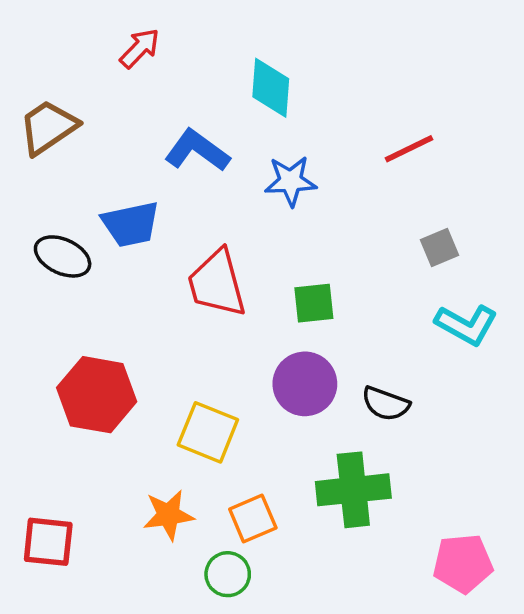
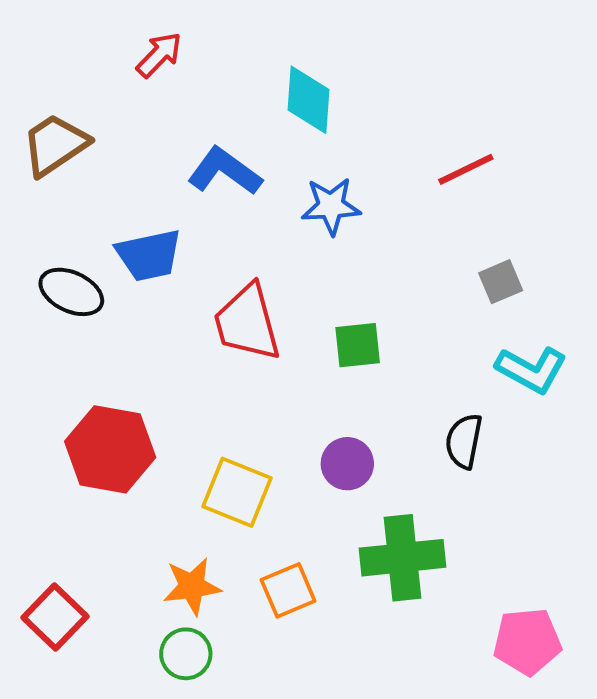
purple circle: (305, 384) -> (347, 464), moved, size x0.7
black semicircle: (386, 404) -> (464, 441), moved, turned 81
red square: (48, 542) -> (55, 617), turned 38
green circle: (228, 574) -> (186, 654), moved

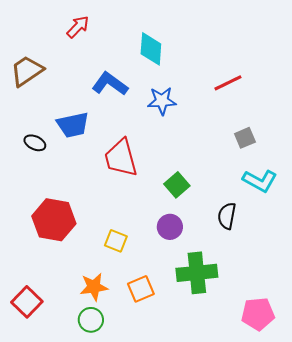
black ellipse: (71, 292) -> (35, 143), size x0.7
green square: (358, 345) -> (177, 185), moved, turned -35
yellow square: (237, 492) -> (116, 241), size x0.7

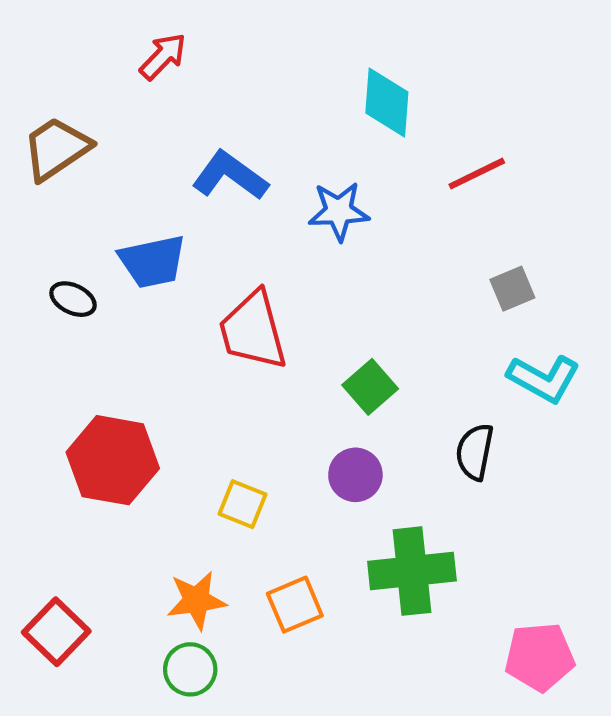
cyan diamond: (151, 49) -> (387, 102), moved

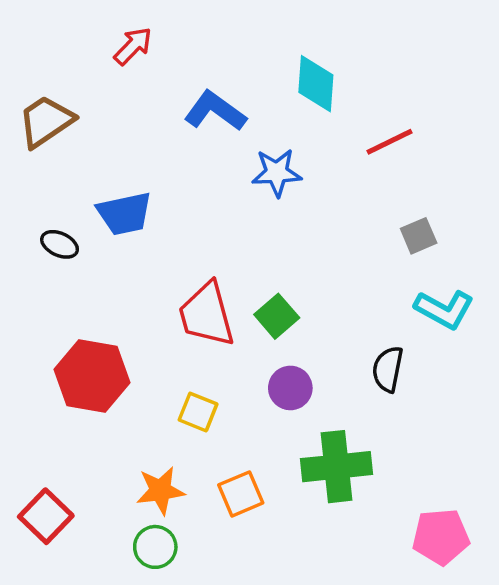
blue L-shape: (230, 176) -> (215, 111), moved
red trapezoid: (253, 330) -> (207, 314), moved
green square: (370, 387) -> (277, 316), moved

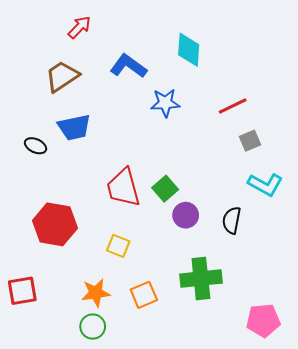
brown trapezoid: (46, 121) -> (62, 76), moved
red line: (389, 142) -> (233, 106), moved
purple circle: (290, 388) -> (186, 215), moved
red square: (46, 516) -> (22, 291), moved, turned 36

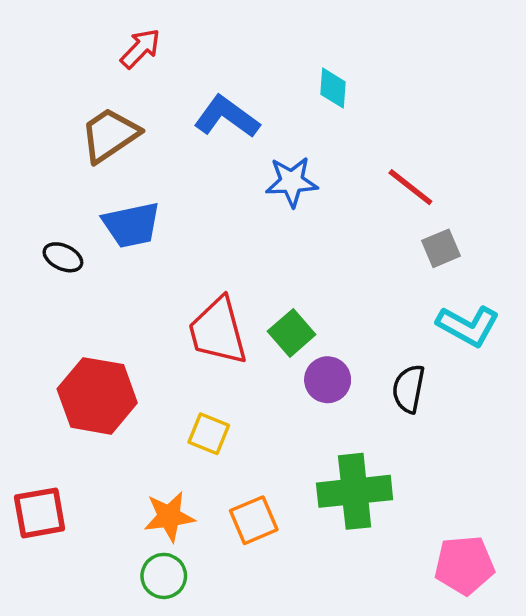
cyan diamond: (189, 50) -> (333, 88), size x0.7
red line: (233, 106) -> (410, 187), turned 64

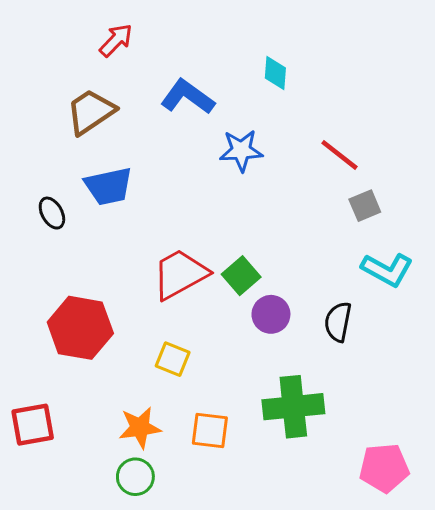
black ellipse: (63, 257) -> (52, 213), turned 36
red trapezoid: (218, 331) -> (180, 274), turned 76
orange square: (254, 520) -> (210, 431), turned 30

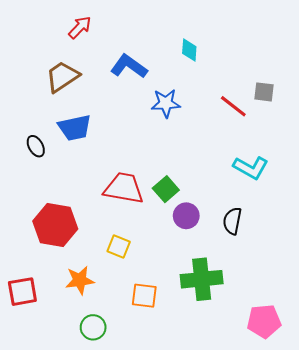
gray square: (365, 206) -> (264, 92), moved, turned 30
cyan L-shape: (387, 270) -> (251, 168), moved
red trapezoid: (180, 274) -> (124, 188), turned 39
orange star: (140, 428) -> (80, 280), moved

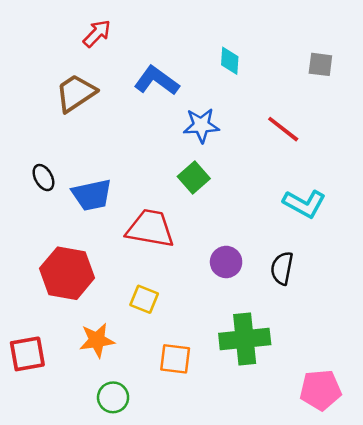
gray square: (264, 92) -> (320, 64), moved
blue trapezoid: (75, 128) -> (92, 195), moved
green square: (166, 189) -> (194, 178), moved

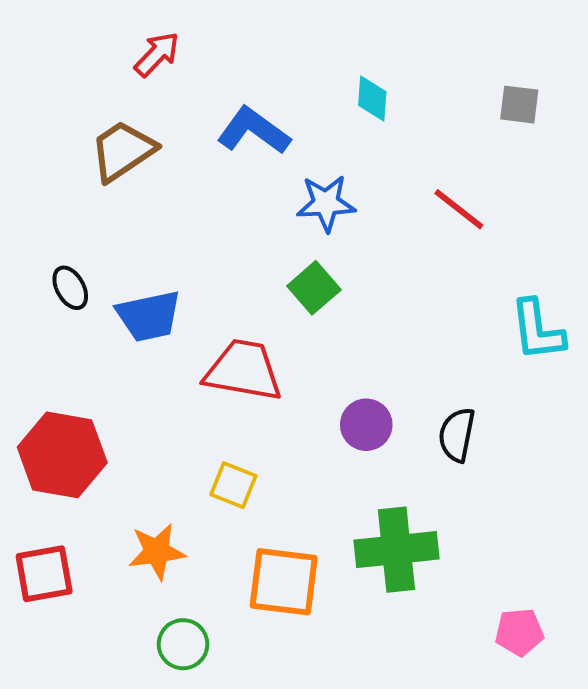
cyan L-shape: (304, 204) -> (537, 330), moved, turned 54
red hexagon: (67, 273) -> (62, 455), moved
orange square: (175, 359) -> (284, 582), size x1.4
pink pentagon: (320, 390) -> (519, 632), size x0.7

